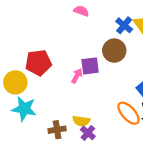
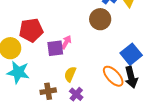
purple square: (90, 66) -> (55, 48), moved
yellow semicircle: (81, 121) -> (70, 74), moved, turned 105

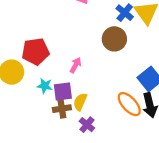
purple square: (55, 48) -> (63, 91), moved
cyan star: (18, 72) -> (45, 86), moved, size x0.6
brown cross: (48, 91) -> (62, 109), moved

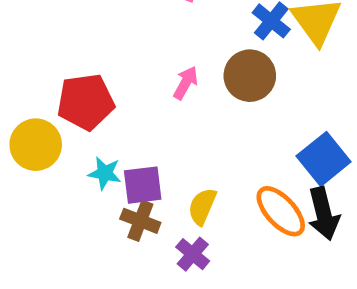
pink arrow: (76, 65) -> (186, 83), moved
yellow semicircle: (80, 102) -> (202, 207), moved
brown cross: (62, 109) -> (140, 221), turned 30

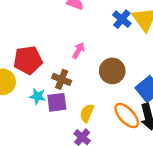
brown circle: (250, 76) -> (112, 71), moved
brown cross: (140, 221) -> (62, 79), moved

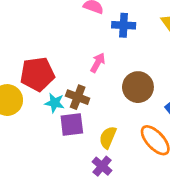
blue cross: (122, 19) -> (124, 25), moved, turned -36
cyan star: (38, 96) -> (55, 103), moved

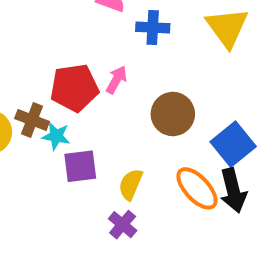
red pentagon: (37, 74) -> (74, 88), moved
brown cross: (78, 97) -> (32, 120), moved

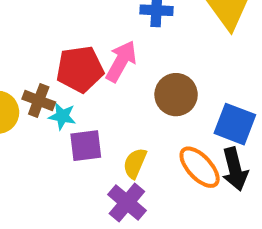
pink arrow: (117, 80) -> (121, 61), size x1.5
blue square: (233, 144) -> (235, 124), turned -30
purple cross: (123, 225) -> (127, 203), size x1.4

